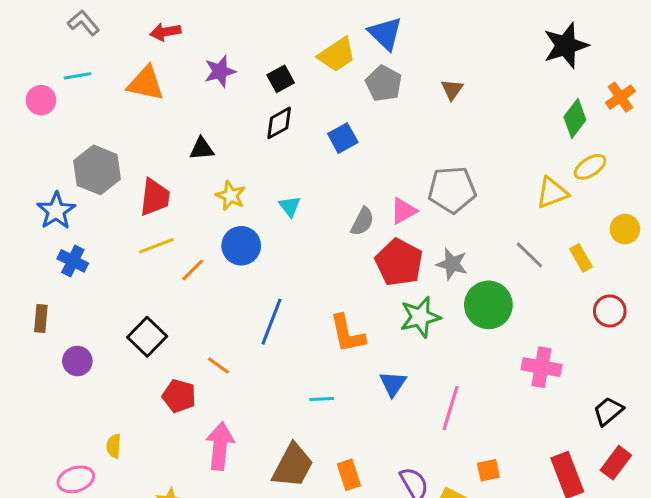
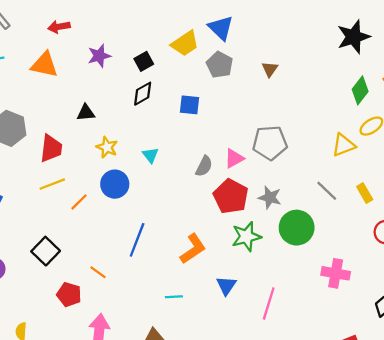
blue square: (343, 138) -> (190, 105), turned 35
orange L-shape: (347, 334) -> (193, 249), turned -112

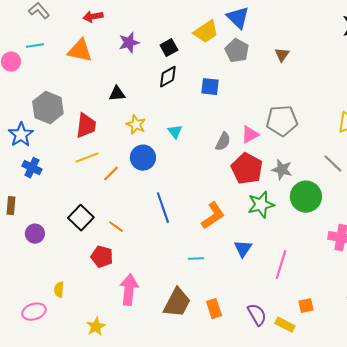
blue line: (137, 240) -> (163, 208), turned -40
orange line: (98, 272) -> (116, 227), moved

